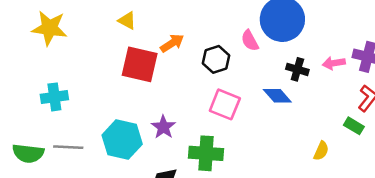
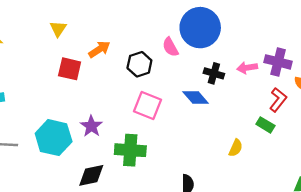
yellow triangle: (127, 21) -> (58, 29), turned 36
red square: (140, 64) -> (70, 69), size x0.7

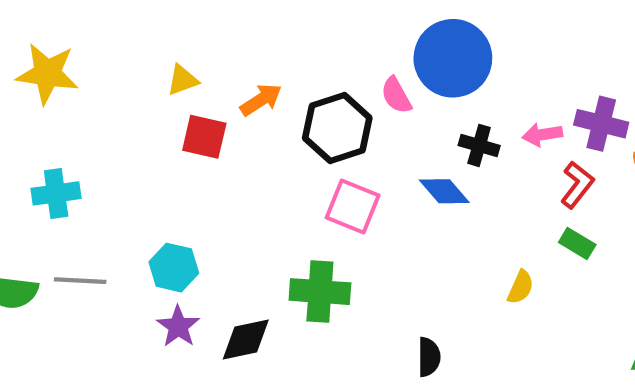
yellow triangle: (58, 29) -> (183, 80), moved, turned 36
black hexagon: (139, 64) -> (337, 128), size x1.4
red L-shape: (278, 100) -> (577, 185), moved
purple star: (91, 126) -> (178, 326), moved
cyan hexagon: (54, 138) -> (174, 268), size x0.7

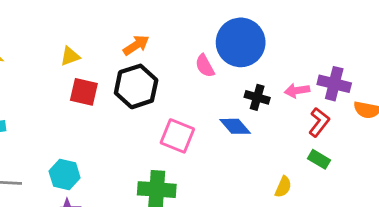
orange arrow: (261, 100) -> (136, 45), moved
black hexagon: (337, 128) -> (136, 86), moved

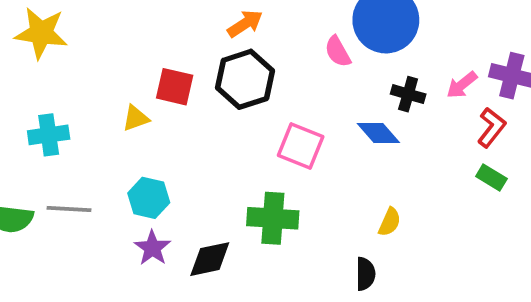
yellow triangle: (70, 56) -> (136, 118), moved
pink arrow: (297, 91) -> (462, 85), turned -30
yellow semicircle: (283, 187) -> (390, 222), moved

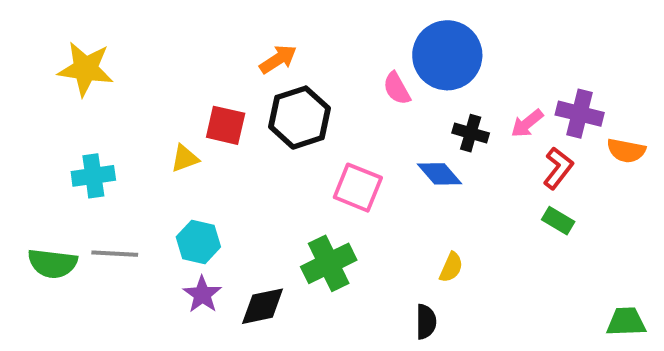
orange arrow: (245, 24) -> (278, 59), moved
green cross: (273, 218) -> (329, 263), turned -30

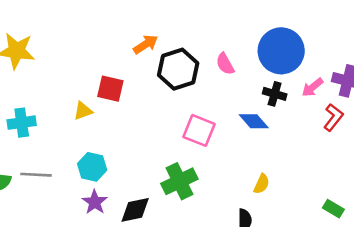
blue circle: (447, 55) -> (281, 51), moved
black hexagon: (299, 118) -> (178, 69), moved
green rectangle: (558, 221) -> (333, 209), moved

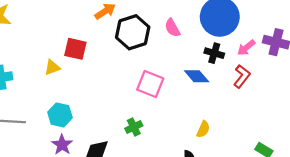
red L-shape: (333, 117) -> (242, 76), moved
green cross: (179, 181) -> (134, 127), size x0.6

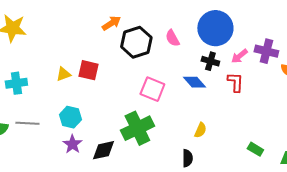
red square: (75, 49) -> (88, 70), moved
red L-shape: (242, 76) -> (235, 82), turned -35
green cross: (134, 127) -> (137, 128), size x2.0

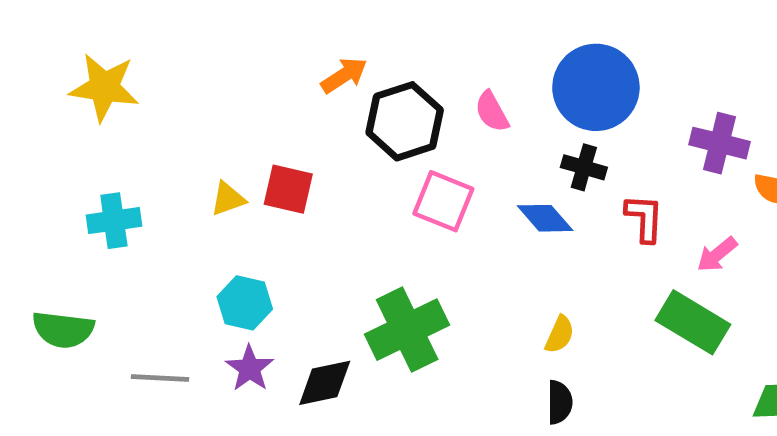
pink arrow: (239, 56) -> (717, 255), moved
pink square: (152, 89) -> (443, 201), moved
gray line: (27, 123) -> (160, 378), moved
green rectangle: (255, 149) -> (693, 322), moved, size x1.8
black semicircle: (187, 158) -> (560, 402), moved

